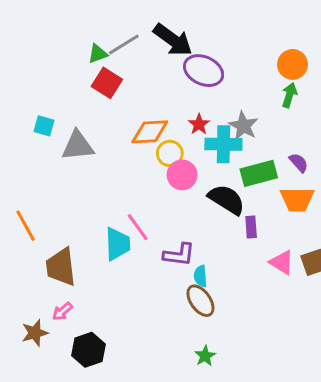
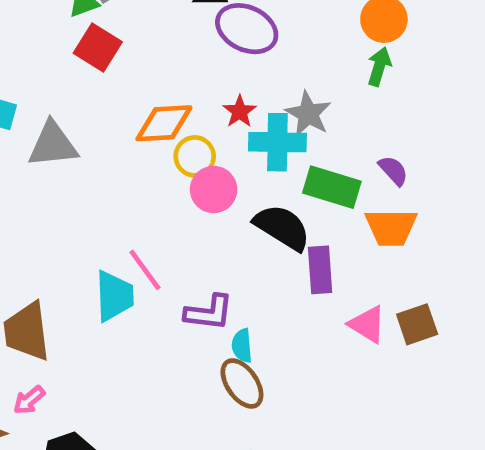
green rectangle: (259, 173) -> (332, 187), turned 32
purple rectangle: (251, 227) -> (320, 270), size x1.4

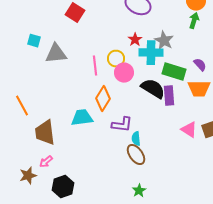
orange diamond: (164, 123) -> (103, 99), moved, turned -55
pink line: (145, 270) -> (95, 66), moved, turned 30
purple rectangle: (320, 270) -> (169, 96), moved
cyan trapezoid: (114, 296) -> (82, 118), turned -95

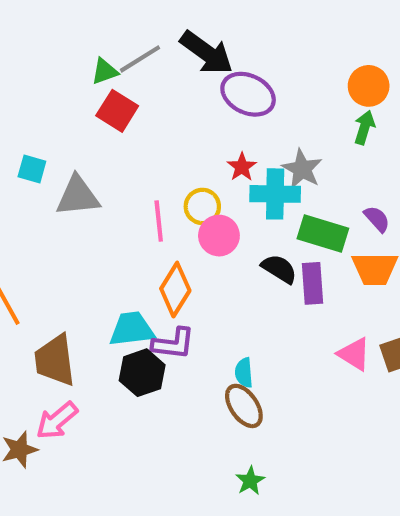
black semicircle: (153, 89) -> (279, 269), size x0.7
purple L-shape: (122, 125) -> (173, 344), moved
pink arrow: (46, 162) -> (57, 420), size x1.5
black hexagon: (63, 187) -> (142, 373), moved

